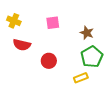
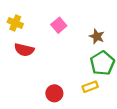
pink square: (53, 23) -> (59, 25), turned -32
red circle: (49, 61) -> (54, 93), moved

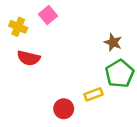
pink square: (59, 25) -> (48, 15), moved
yellow rectangle: (90, 87) -> (94, 94), moved

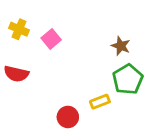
pink square: (48, 15) -> (51, 39), moved
red semicircle: (29, 58) -> (16, 74), moved

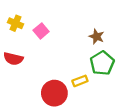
red circle: (68, 117) -> (54, 93), size x1.5

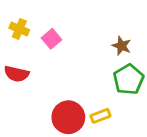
yellow rectangle: (80, 81) -> (101, 116), moved

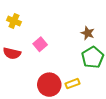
pink square: (52, 39) -> (40, 44), moved

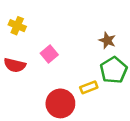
yellow rectangle: (72, 84) -> (89, 87), moved

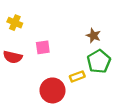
pink square: (49, 54) -> (43, 47), turned 32

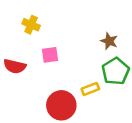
yellow cross: (15, 23) -> (31, 25), moved

